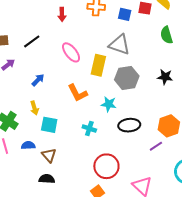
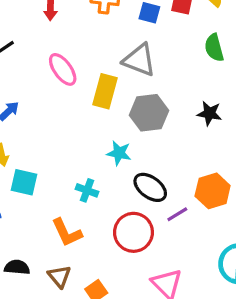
orange L-shape: (78, 93) -> (67, 233), moved
black ellipse: (129, 125) -> (150, 187), turned 40
purple line: (156, 146) -> (177, 214), moved
brown triangle: (49, 155) -> (59, 276), moved
red circle: (106, 166) -> (133, 232), moved

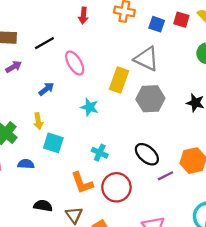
pink ellipse: (63, 69) -> (75, 63), moved
cyan star: (119, 153) -> (90, 107), moved
red circle: (133, 232) -> (116, 187), moved

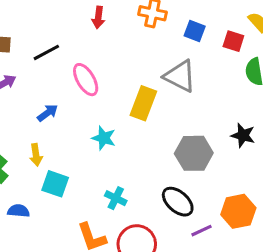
red square: (181, 20) -> (233, 41), moved
gray hexagon: (150, 99) -> (194, 153), moved

